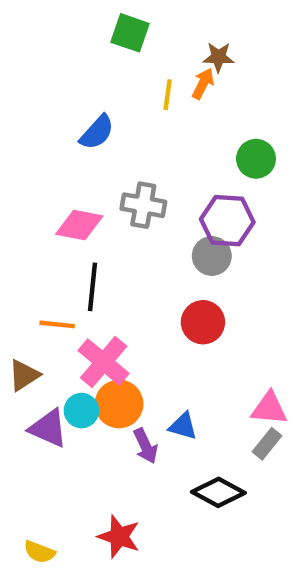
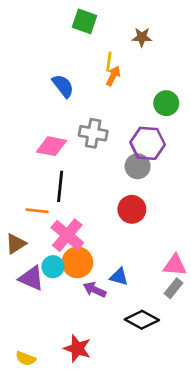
orange arrow: (203, 84) -> (113, 76), moved
blue semicircle: (97, 132) -> (63, 86), turned -80
purple arrow: (146, 446) -> (95, 290), turned 140

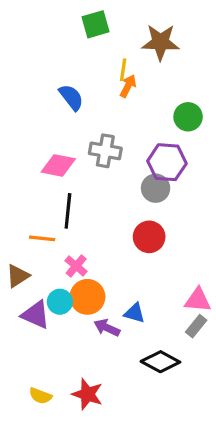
green square: (84, 21) -> (96, 24), turned -35
brown star: (142, 37) -> (160, 42), size x1.6
pink cross: (67, 235) -> (76, 266), size x0.6
yellow semicircle: (26, 359) -> (40, 396), moved

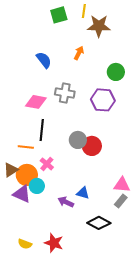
yellow line: (123, 70) -> (84, 11), moved
gray circle: (156, 188) -> (78, 140), moved
orange circle: (87, 297) -> (27, 175), moved

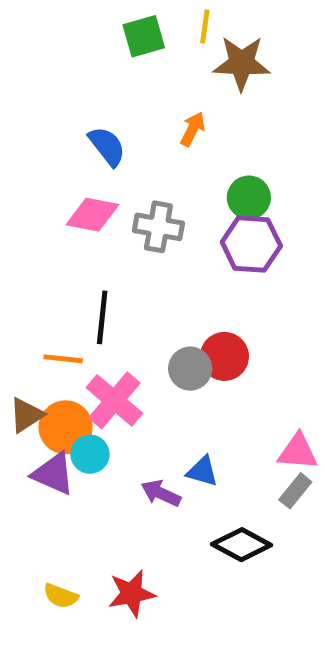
green circle: (116, 72) -> (249, 198), moved
pink diamond: (36, 102) -> (92, 215), moved
gray circle: (78, 140) -> (190, 369), moved
pink cross: (47, 164) -> (114, 400), size x1.6
red star: (54, 243) -> (132, 593), turned -30

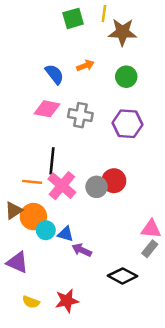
orange arrow: (193, 129) -> (85, 66), moved, turned 42
green circle: (249, 198) -> (126, 77), moved
pink cross: (114, 400) -> (62, 186), moved
blue triangle: (202, 471) -> (66, 234), moved
purple triangle: (53, 474) -> (17, 262), moved

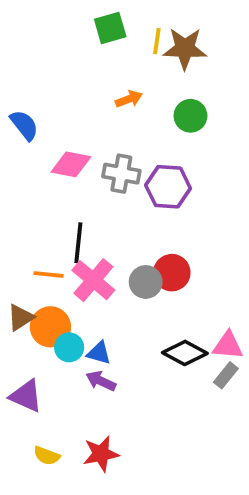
yellow line: (104, 14) -> (157, 41), moved
blue semicircle: (54, 74) -> (24, 125), moved
purple hexagon: (127, 124) -> (168, 187), moved
purple arrow: (82, 250) -> (101, 381), moved
black diamond: (123, 276) -> (185, 353), moved

